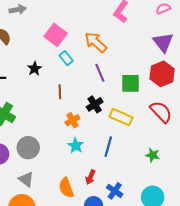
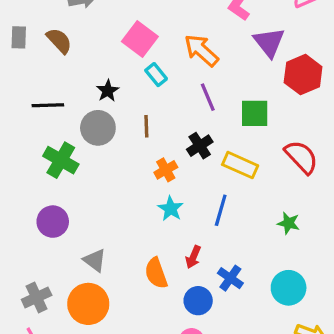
purple triangle: (163, 42) -> (269, 42), moved
red hexagon: (162, 74) -> (303, 75), moved
gray circle: (28, 148) -> (98, 128), moved

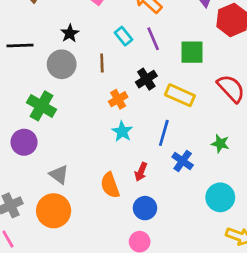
cyan rectangle: (156, 75) -> (123, 36), moved
green cross: (61, 160) -> (42, 106), moved
blue cross: (230, 278) -> (183, 161), moved

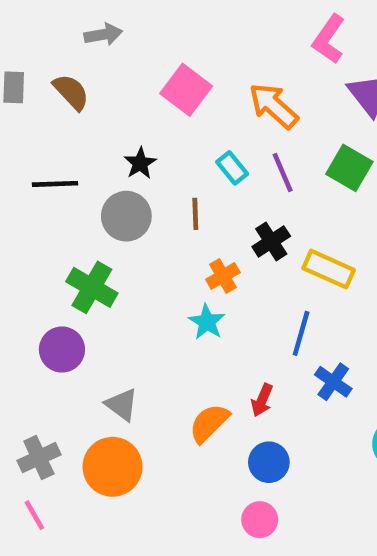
green square: (192, 52) -> (349, 168), moved, turned 30
cyan star: (122, 131) -> (207, 322), moved
orange semicircle: (110, 185) -> (209, 423), turned 65

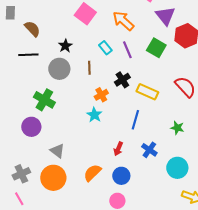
brown semicircle: (71, 92) -> (32, 29), moved
blue cross: (333, 382) -> (149, 150), moved
orange semicircle: (209, 423) -> (92, 173), moved

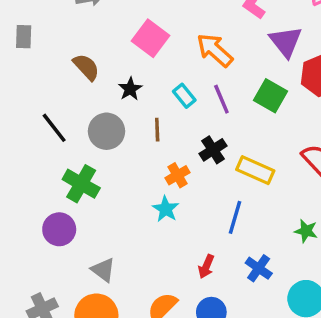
brown semicircle: (32, 29) -> (86, 67), moved
black star: (65, 46) -> (130, 89), moved
black line: (28, 55) -> (54, 128), moved, turned 54

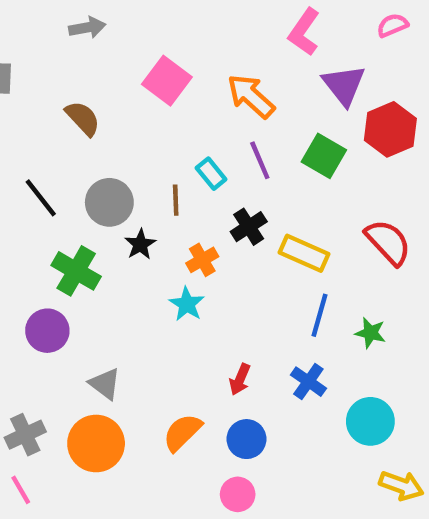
black star: (130, 89) -> (140, 244), moved
cyan rectangle: (184, 96) -> (211, 174), moved
blue line: (235, 217) -> (320, 315), moved

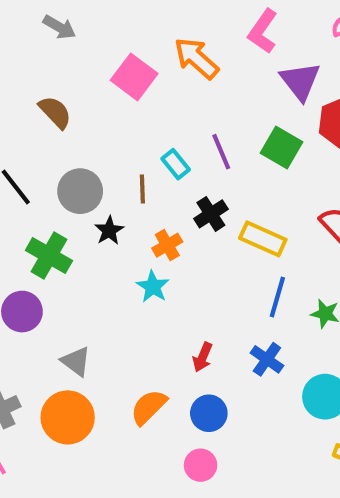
gray arrow: (87, 28) -> (59, 27), turned 40
orange arrow: (251, 96) -> (196, 58), moved

